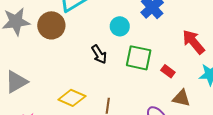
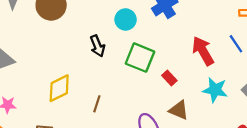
yellow diamond: (72, 98) -> (59, 88), turned -60

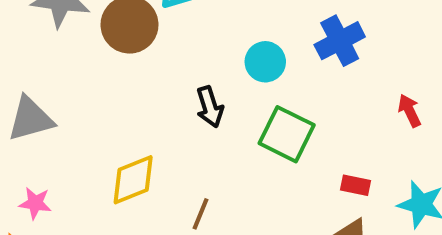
red arrow: (203, 51) -> (410, 111), moved, size x0.6
red rectangle: (169, 78) -> (355, 185), moved, turned -40

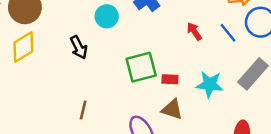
green square: (287, 134) -> (141, 67), moved, turned -32
yellow diamond: (133, 180) -> (23, 47), moved

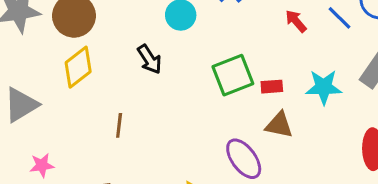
brown line: (83, 110) -> (119, 125), moved

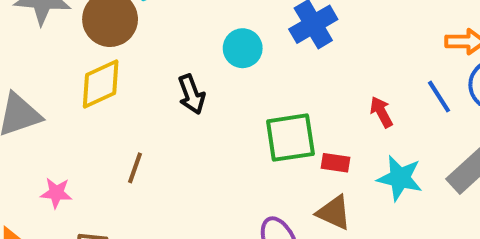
red arrow: (296, 21) -> (381, 112), moved
pink star: (42, 165) -> (56, 193), moved

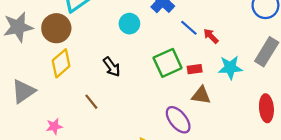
black arrow: (191, 94) -> (112, 67), moved
blue line: (439, 97) -> (189, 28), moved
brown line: (135, 168) -> (91, 102), turned -42

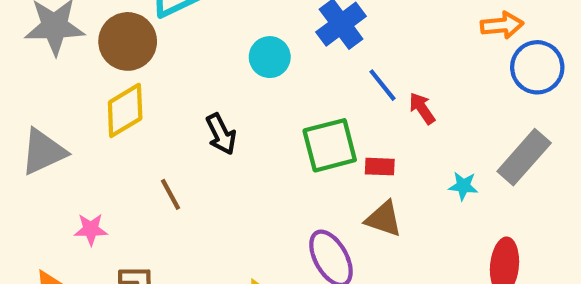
cyan star: (230, 68) -> (463, 186), moved, size x0.6

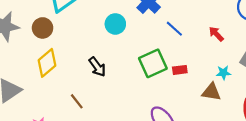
brown circle: (128, 41) -> (43, 28), size x0.7
red arrow: (422, 108) -> (216, 34), moved
brown triangle: (384, 219) -> (211, 92), moved

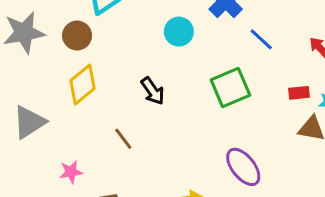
red rectangle: (180, 70) -> (299, 93), moved

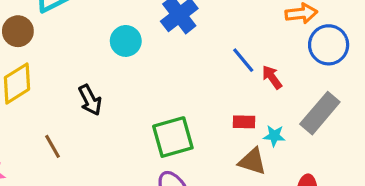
blue line: (261, 39) -> (243, 60), moved
green square: (230, 87) -> (173, 137), moved

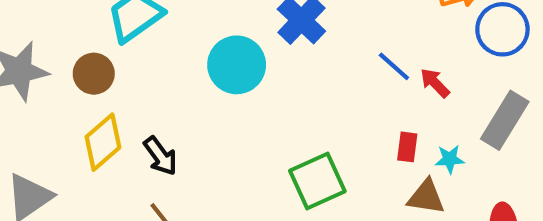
cyan circle: (126, 41) -> (237, 65), size x1.4
black arrow: (90, 100) -> (160, 156), moved
red rectangle: (244, 122) -> (407, 147), turned -75

